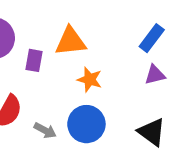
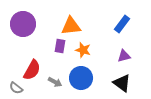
purple rectangle: (34, 60) -> (60, 46), moved
purple triangle: (155, 75) -> (124, 56), moved

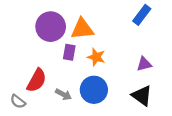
purple circle: (23, 24) -> (51, 27), moved
blue rectangle: (122, 24) -> (142, 15), moved

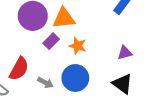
purple rectangle: (69, 52) -> (51, 41), turned 35

